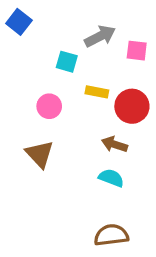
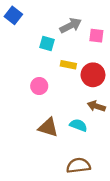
pink circle: (49, 106) -> (39, 86), moved
brown arrow: (114, 144) -> (96, 106), moved
brown triangle: (40, 154) -> (48, 127), moved, turned -30

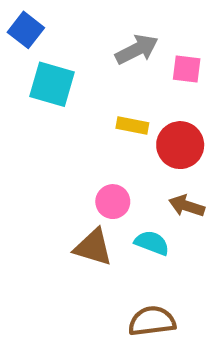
cyan square: (47, 43) -> (52, 84), moved, size x1.5
pink circle: (39, 86) -> (113, 202), moved

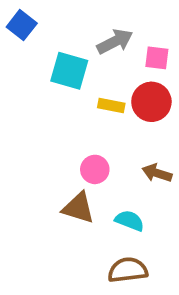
cyan square: (52, 84) -> (69, 71), moved
red circle: (180, 145) -> (151, 102), moved
cyan semicircle: (152, 243) -> (130, 221), moved

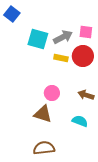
gray arrow: (115, 41) -> (63, 37), moved
cyan semicircle: (130, 221) -> (80, 121), moved
brown semicircle: (128, 270) -> (44, 148), moved

